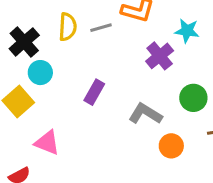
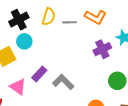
purple rectangle: (94, 92) -> (39, 74), moved
gray L-shape: (145, 114) -> (63, 82), moved

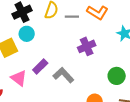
purple cross: (102, 49) -> (87, 46), moved

